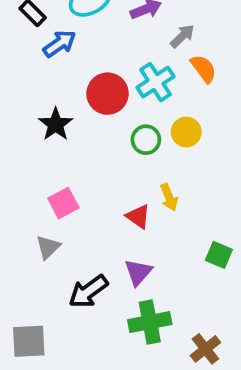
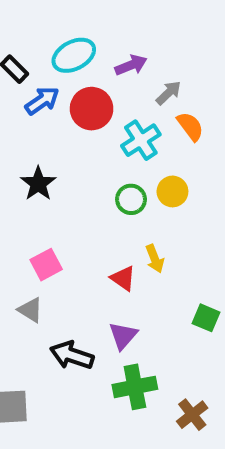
red circle: (108, 94) -> (92, 109), moved
gray triangle: (48, 247) -> (30, 310), turned -44
black arrow: (88, 291) -> (72, 355), turned 54

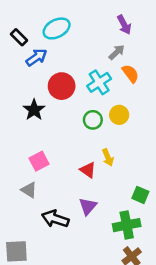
purple arrow: (131, 65) -> (124, 25), moved, turned 84
red circle: (92, 109) -> (62, 86), moved
green cross: (135, 387) -> (127, 225), moved

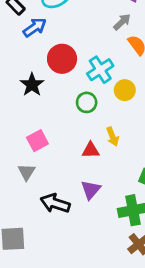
cyan cross: (99, 82) -> (100, 70), moved
green circle: (93, 120) -> (87, 102), moved
red triangle: (88, 170) -> (91, 150), turned -36
gray triangle: (29, 190) -> (27, 172), turned 30

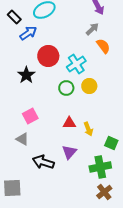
yellow circle: (125, 90) -> (89, 86), moved
yellow arrow: (112, 137) -> (88, 129), moved
gray triangle: (27, 172) -> (22, 139), turned -32

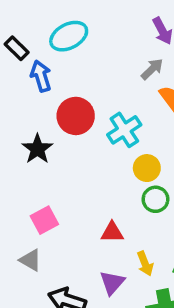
blue arrow: (28, 33) -> (41, 76), turned -72
green circle: (66, 88) -> (156, 199), moved
yellow arrow: (88, 129) -> (145, 264), moved

